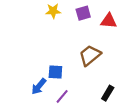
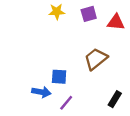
blue arrow: (39, 86) -> (41, 92), turned -119

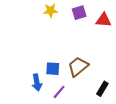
brown trapezoid: (96, 59) -> (78, 67), moved
blue arrow: (41, 92) -> (37, 82), turned 70

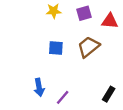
brown trapezoid: (78, 67) -> (88, 47), moved
blue square: (53, 69) -> (56, 48), moved

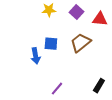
purple square: (84, 13) -> (76, 12), turned -32
blue arrow: (39, 87) -> (36, 56), moved

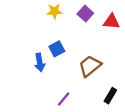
brown trapezoid: (81, 43) -> (90, 66), moved
blue square: (51, 44) -> (57, 49), turned -32

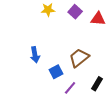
blue square: (57, 49) -> (56, 72), moved
purple line: (64, 99) -> (70, 88), moved

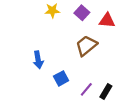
brown trapezoid: (79, 58) -> (86, 46), moved
purple line: (70, 88) -> (86, 89), moved

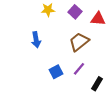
blue arrow: (38, 60) -> (36, 40), moved
purple line: (86, 89) -> (79, 69), moved

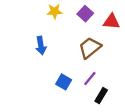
blue square: (56, 72) -> (64, 82), turned -32
black rectangle: (97, 84) -> (101, 96), moved

